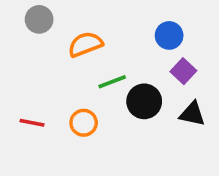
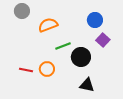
black triangle: (192, 114) -> (87, 85), moved
red line: (32, 123) -> (26, 70), moved

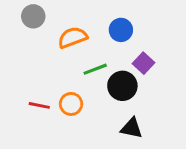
blue circle: (95, 20) -> (121, 30), moved
purple square: (103, 40) -> (144, 63), moved

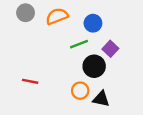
orange semicircle: (73, 37) -> (57, 16), moved
green line: (95, 69) -> (79, 44), moved
orange circle: (71, 104) -> (80, 91), moved

